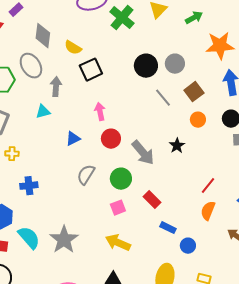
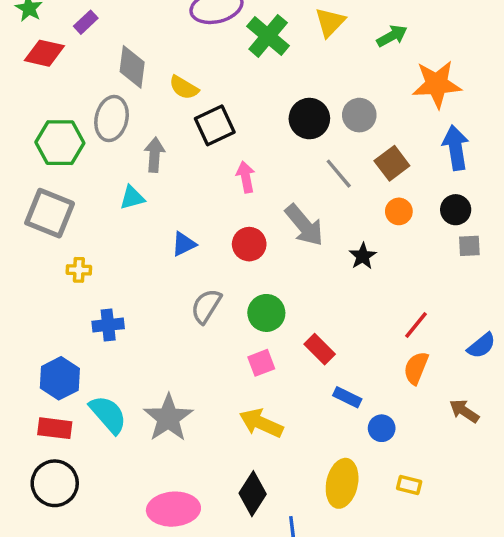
gray ellipse: (31, 66) -> (112, 119), turned 45
pink arrow: (100, 112) -> (246, 177), moved
gray arrow: (143, 153) -> (304, 225), moved

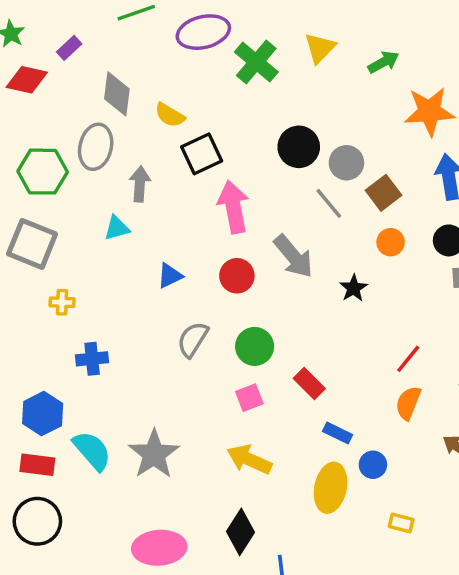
gray circle: (359, 115) -> (346, 163), moved
pink arrow: (246, 177) -> (233, 207), size x1.6
yellow ellipse: (342, 483) -> (331, 488), moved

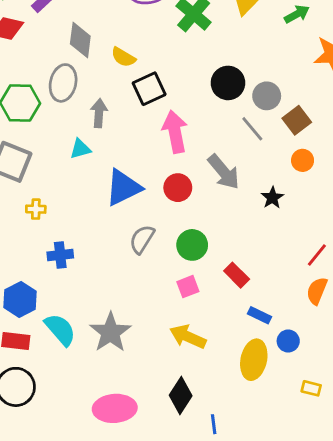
blue triangle: (170, 276) -> (123, 188), size x1.8

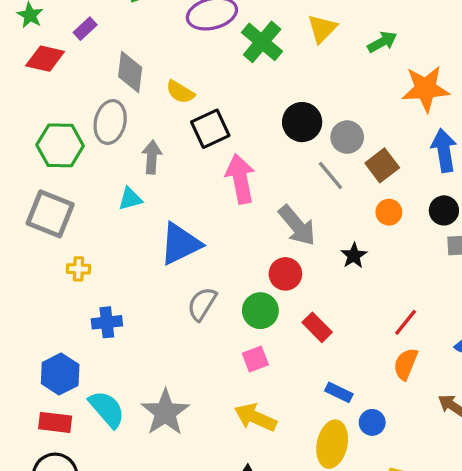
red circle: (178, 188) -> (285, 274), moved
red rectangle: (237, 275) -> (317, 327), moved

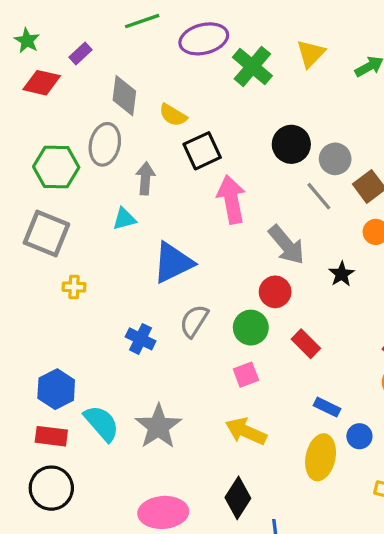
blue cross: (107, 322) -> (141, 339), moved, turned 32

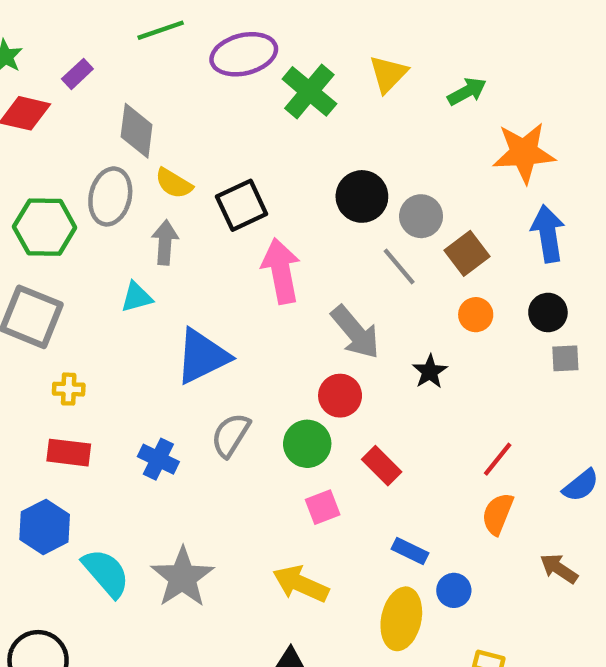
yellow semicircle: (173, 115) -> (174, 183), moved
pink square: (246, 375) -> (323, 507), moved
red rectangle: (51, 436) -> (69, 453), moved

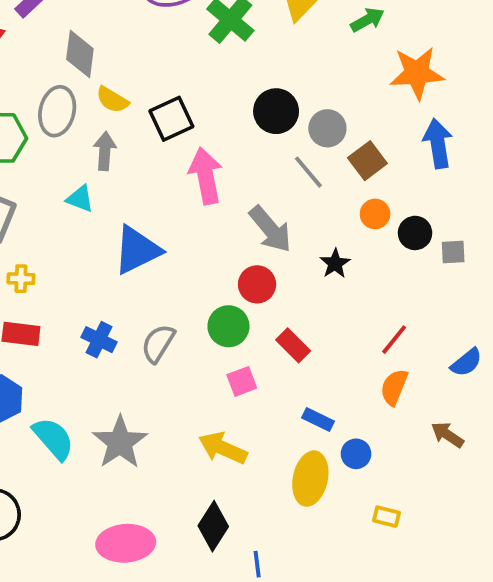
cyan triangle: (137, 297) -> (80, 199), turned 36
black circle: (548, 312) -> (415, 233), moved
gray semicircle: (231, 435) -> (158, 343), moved

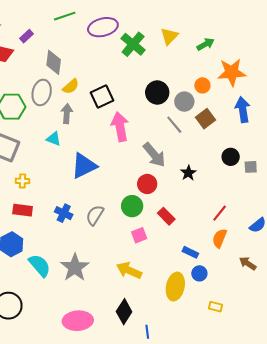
yellow semicircle: (112, 100) -> (71, 86), turned -72
orange circle: (375, 214) -> (202, 85), moved
blue rectangle: (318, 420) -> (190, 252), moved

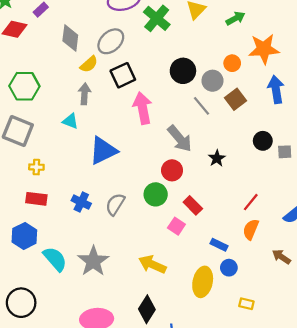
gray ellipse: (42, 92) -> (111, 41), moved, turned 35
pink square: (139, 235) -> (176, 226), moved, turned -35

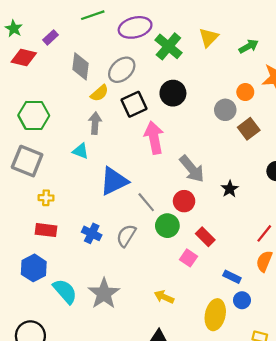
black circle: (183, 71) -> (173, 93), moved
gray line: (202, 106) -> (146, 202), moved
yellow arrow: (152, 264) -> (164, 297), size x0.7

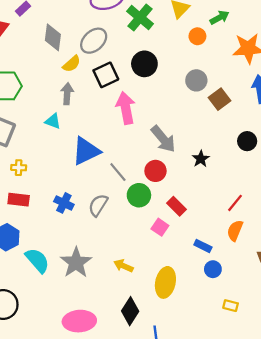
orange circle: (245, 92) -> (197, 36), moved
yellow arrow: (164, 297) -> (123, 266), moved
yellow ellipse: (215, 315) -> (165, 282), moved

